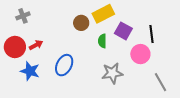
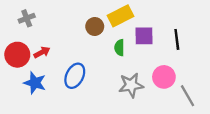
purple square: (123, 31) -> (144, 36), turned -30
pink circle: (140, 54) -> (164, 77), moved

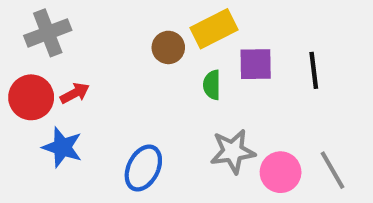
gray cross: (27, 18) -> (48, 33), size x1.5
blue ellipse: (75, 76) -> (143, 168), moved
pink circle: (164, 77) -> (281, 172), moved

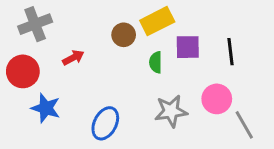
red arrow: (75, 93) -> (73, 58), moved
pink circle: (281, 172) -> (217, 99), moved

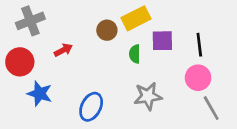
pink circle: (217, 99) -> (198, 78), moved

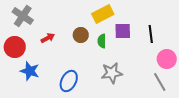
gray cross: (30, 21) -> (23, 16), turned -35
brown circle: (107, 30) -> (81, 35), moved
pink circle: (198, 78) -> (167, 59), moved

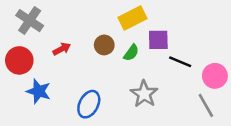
black line: (151, 34) -> (180, 62), moved, turned -60
green semicircle: (102, 41) -> (131, 53), turned -144
gray star: (112, 73) -> (144, 94), turned -30

